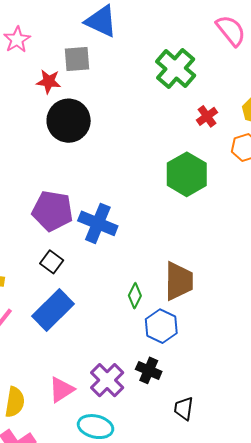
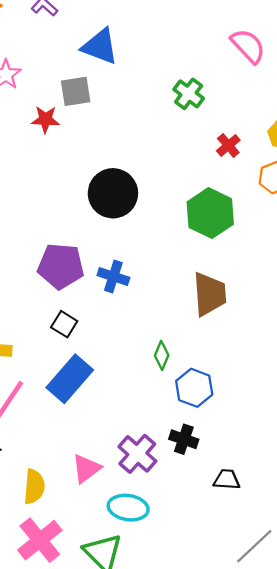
green cross: (176, 68) -> (189, 94), size x0.7
black circle: (69, 121) -> (113, 193), moved
blue cross: (98, 223) -> (113, 276), size x0.7
brown trapezoid: (179, 281) -> (210, 294), moved
black trapezoid: (184, 408) -> (227, 479), turned 90

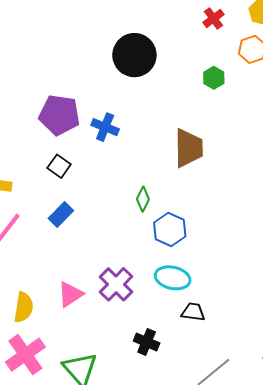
black circle: (113, 193) -> (134, 55), moved
green hexagon: (210, 213) -> (214, 78), moved, size x0.5
blue rectangle: (70, 379) -> (61, 215), size x0.6
black cross: (184, 439) -> (147, 342), moved
cyan ellipse: (128, 508) -> (173, 278), moved

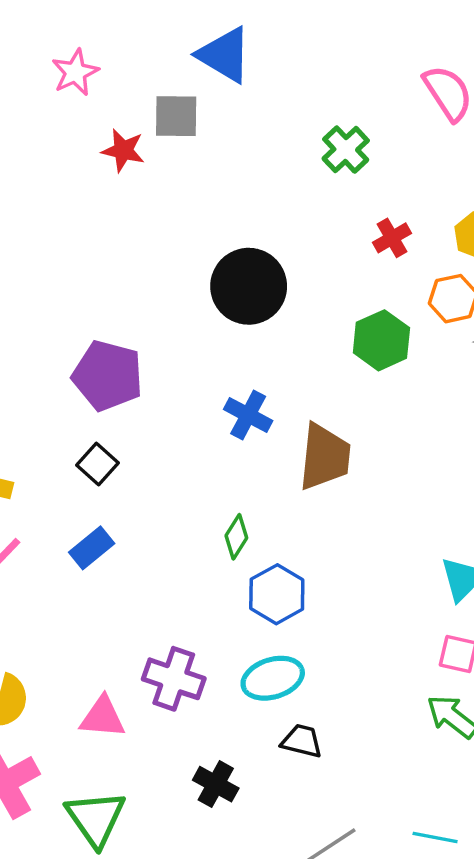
green hexagon: (214, 78) -> (381, 340), size x1.5
blue cross: (105, 127) -> (248, 415), moved
cyan ellipse: (173, 278) -> (273, 678), turned -36
purple cross: (116, 284) -> (174, 679), turned -32
pink triangle: (70, 294) -> (103, 717), moved, turned 32

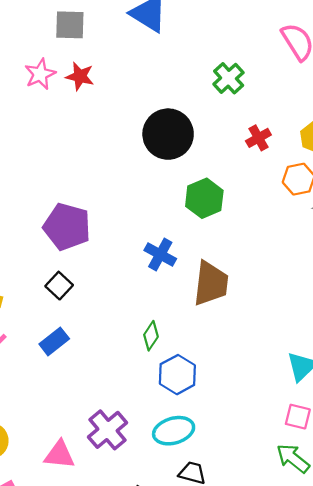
pink star: (75, 72) -> (40, 74), moved
gray square: (176, 116) -> (70, 25), moved
black circle: (249, 286) -> (168, 134), moved
green hexagon: (381, 340) -> (204, 198), moved
purple cross: (174, 679) -> (108, 430), turned 30

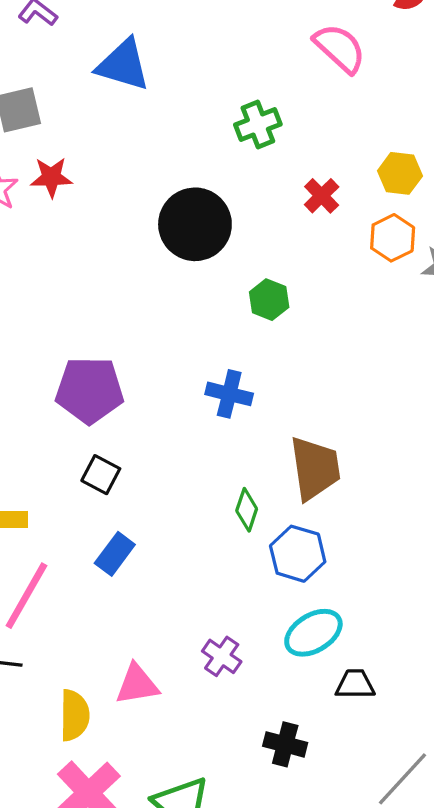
green cross: (229, 78) -> (258, 124), turned 36
green hexagon: (204, 198) -> (269, 300), size x0.7
brown trapezoid: (211, 283) -> (315, 468), moved
purple cross: (108, 430) -> (222, 656), size x0.7
pink triangle: (59, 455) -> (137, 684), moved

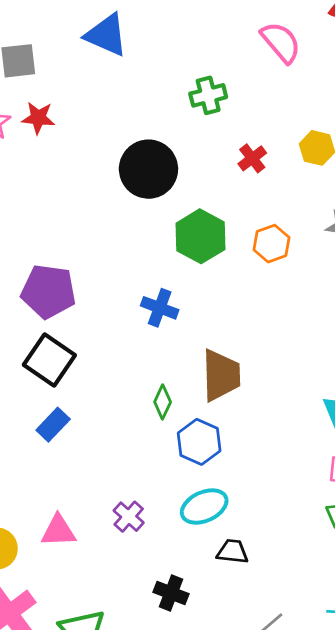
orange hexagon: (393, 238) -> (272, 244), moved
green hexagon: (269, 300) -> (200, 236), size x1.6
black square: (101, 475) -> (49, 360), size x1.6

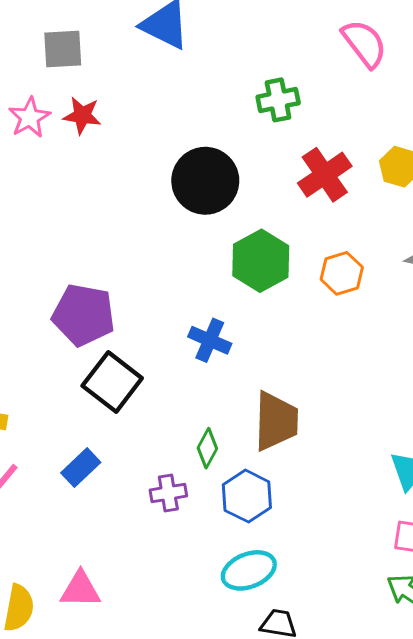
red cross: (252, 158) -> (325, 175), size x1.6
black square: (49, 360) -> (112, 382), moved
purple cross: (129, 517) -> (168, 493), moved, turned 36

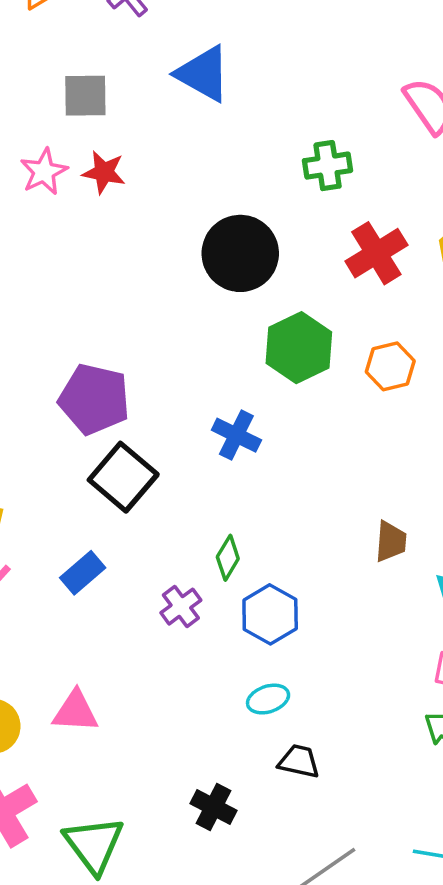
brown trapezoid: (276, 421) -> (391, 541), moved, size x0.6
purple cross: (168, 493) -> (181, 607), turned -30
cyan ellipse: (249, 570) -> (268, 699), size x0.7

